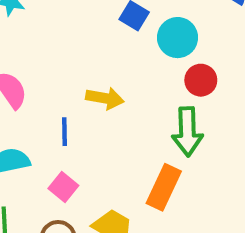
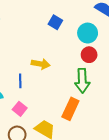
cyan circle: (178, 38) -> (88, 33), moved

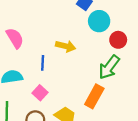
cyan circle: (88, 33) -> (99, 21), moved
green arrow: (82, 81) -> (109, 67), turned 35

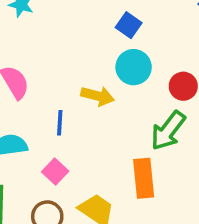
cyan circle: (99, 21) -> (134, 67), moved
orange rectangle: (94, 96) -> (144, 178), turned -35

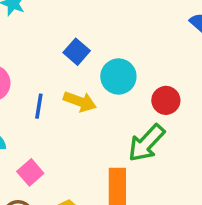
blue square: (129, 25) -> (77, 52), moved
blue line: (60, 123) -> (39, 106), moved

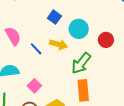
blue line: (39, 106) -> (36, 49), turned -48
green arrow: (146, 143) -> (81, 63), moved

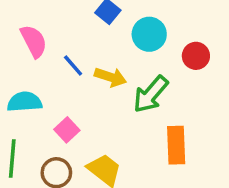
yellow arrow: (58, 44) -> (110, 77), moved
orange rectangle: (83, 90) -> (176, 145), moved

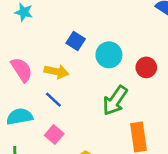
blue line: (73, 65) -> (53, 100), moved
yellow arrow: (110, 77) -> (56, 72), moved

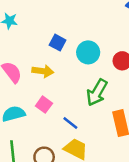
blue line: (53, 100) -> (70, 123), moved
pink square: (54, 134) -> (44, 105), moved

